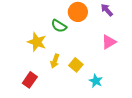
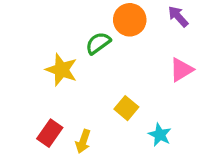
green semicircle: (59, 26) -> (98, 43), turned 112
yellow arrow: (55, 61) -> (83, 141), moved

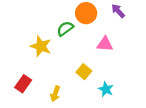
pink triangle: (181, 70) -> (105, 44), moved, turned 35
red rectangle: (50, 133) -> (23, 84), moved

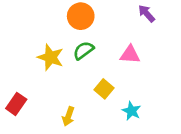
orange circle: (86, 13) -> (81, 16), moved
green semicircle: (65, 29) -> (83, 50), moved
red rectangle: (23, 84) -> (16, 104), moved

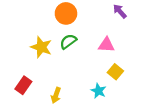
yellow square: (104, 89) -> (115, 72), moved
red rectangle: (16, 104) -> (23, 85), moved
cyan star: (131, 111) -> (99, 91), moved

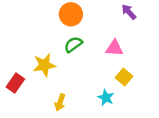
yellow star: (41, 47) -> (44, 65), moved, turned -30
red rectangle: (23, 85) -> (15, 83), moved

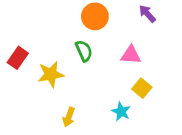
orange circle: (71, 14) -> (95, 16), moved
green semicircle: (73, 44) -> (84, 51), turned 102
red rectangle: (15, 83) -> (18, 58), moved

